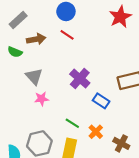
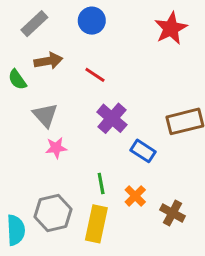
gray rectangle: (18, 20) -> (34, 24), moved
red line: (67, 35) -> (95, 75), moved
green semicircle: (15, 52) -> (17, 80), turned 32
green line: (72, 123) -> (101, 183), turned 48

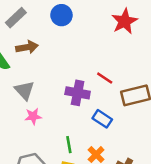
red line: (95, 75) -> (105, 78), moved
purple cross: (112, 118) -> (78, 93), turned -30

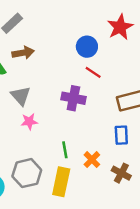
blue circle: (61, 15) -> (87, 47), moved
red line: (105, 78) -> (93, 72), moved
blue rectangle: (102, 119) -> (121, 135), moved, turned 54

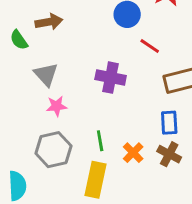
red line: (93, 72) -> (150, 46), moved
gray hexagon: (27, 173) -> (53, 150), moved
brown cross: (121, 173) -> (169, 154), moved

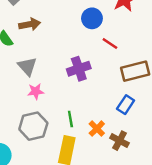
purple cross: (111, 78) -> (79, 69), turned -30
blue rectangle: (169, 123) -> (126, 105), turned 36
brown cross: (169, 154) -> (120, 141), moved

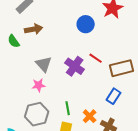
red line: (110, 44) -> (96, 58), moved
gray triangle: (27, 66) -> (44, 64), moved
purple cross: (79, 69) -> (75, 66), turned -36

